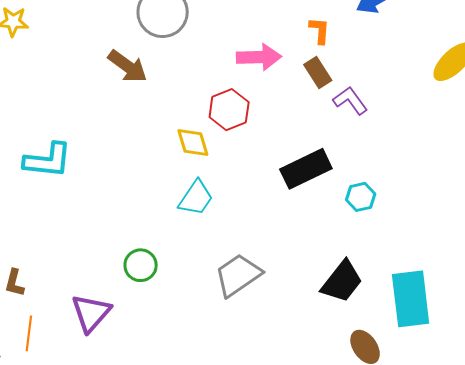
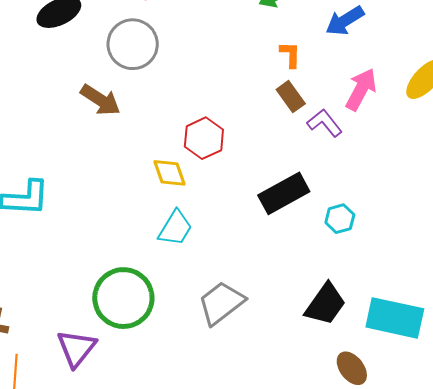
pink arrow: (259, 57) -> (361, 89), moved, turned -57
green circle: (141, 265) -> (123, 298), size x1.8
cyan rectangle: (411, 299) -> (395, 318), turned -68

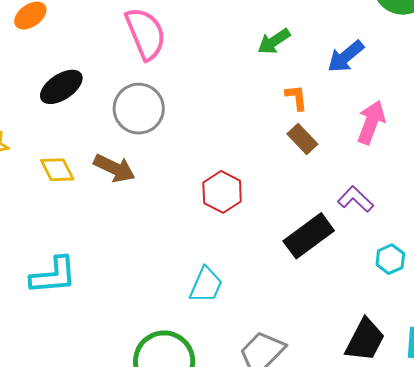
purple L-shape: (325, 123) -> (355, 199), moved
yellow diamond: (170, 173) -> (57, 170), moved
cyan hexagon: (340, 219) -> (390, 259), moved

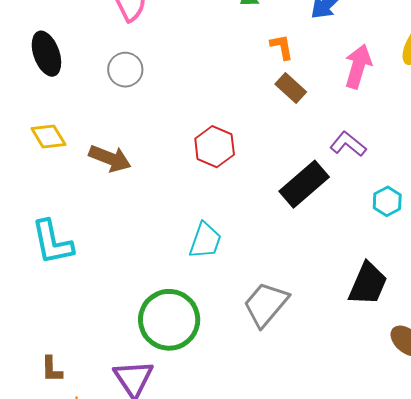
black ellipse: (61, 87) -> (46, 54), turned -72
gray circle: (139, 109) -> (125, 70), size x0.7
brown arrow: (114, 168) -> (110, 158), moved
cyan L-shape: (53, 276) -> (52, 242), turned 87

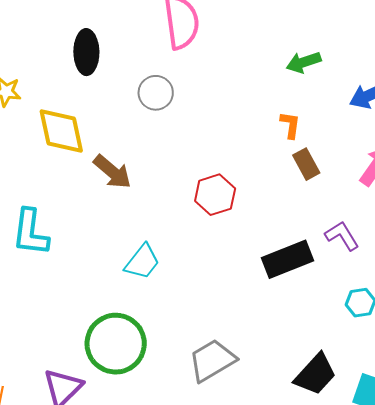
orange L-shape: (282, 47) -> (290, 125), moved
yellow diamond: (48, 136) -> (61, 131), size x1.5
cyan trapezoid: (205, 241) -> (142, 262), moved

